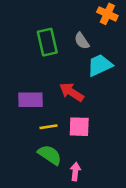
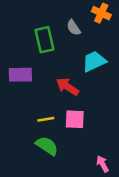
gray semicircle: (82, 41) -> (74, 28), moved
purple rectangle: (31, 100) -> (20, 75), moved
pink arrow: (75, 172) -> (102, 164), moved, turned -35

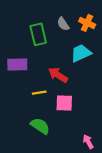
orange cross: (101, 13) -> (87, 23), moved
yellow line: (46, 119) -> (39, 93), moved

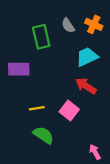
red arrow: (58, 75) -> (86, 86), moved
yellow line: (39, 93) -> (37, 108), moved
pink square: (64, 103) -> (69, 111), turned 36

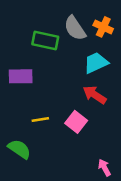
gray semicircle: (68, 26) -> (75, 28), size x1.5
green rectangle: (41, 37) -> (45, 41), turned -65
green semicircle: (43, 135) -> (19, 149), moved

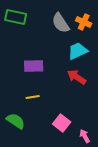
green rectangle: (45, 41) -> (16, 17), moved
purple rectangle: (21, 76) -> (34, 66), moved
pink square: (76, 122) -> (62, 123), moved

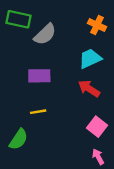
gray semicircle: (61, 23) -> (45, 34), moved, turned -100
green semicircle: (16, 121) -> (18, 139), turned 90
pink square: (62, 123) -> (97, 127), moved

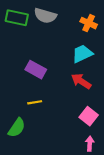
gray semicircle: (45, 34) -> (45, 16), moved, turned 60
purple rectangle: (39, 76) -> (36, 70), turned 30
pink arrow: (98, 157) -> (90, 144), turned 32

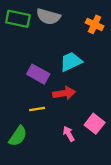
cyan trapezoid: (82, 54) -> (71, 62), moved
red arrow: (81, 81) -> (64, 93), moved, turned 138
pink arrow: (90, 144) -> (69, 134), moved, turned -32

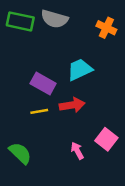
yellow line: (37, 109) -> (39, 111), moved
green semicircle: (18, 136) -> (20, 153), turned -80

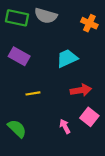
purple rectangle: (43, 83) -> (19, 56), moved
red arrow: (72, 105) -> (81, 90), moved

